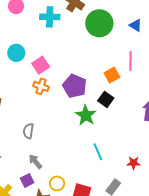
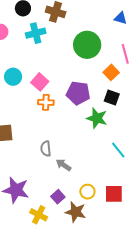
green circle: (99, 23) -> (87, 45), moved
gray arrow: (35, 162) -> (64, 165), moved

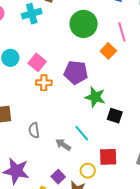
black square: (112, 98) -> (115, 116), moved
gray semicircle: (46, 149) -> (34, 130), moved
cyan line: (118, 150) -> (82, 133), moved
red square: (114, 194) -> (108, 157), moved

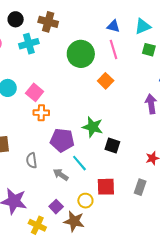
pink line: (122, 32) -> (113, 49), moved
purple pentagon: (76, 72) -> (62, 140), moved

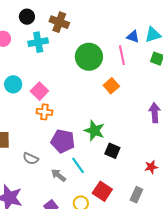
blue triangle: (113, 26) -> (133, 37), moved
gray semicircle: (32, 160) -> (31, 159), turned -63
red square: (106, 187) -> (102, 191), turned 30

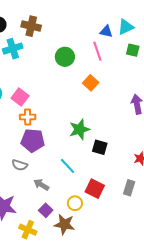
green circle: (89, 57) -> (65, 57), size x0.7
green star: (94, 131) -> (79, 129), turned -30
purple pentagon: (63, 141) -> (33, 140), moved
gray arrow: (58, 175) -> (41, 185), moved

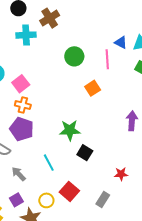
brown cross: (31, 26) -> (50, 18), turned 30

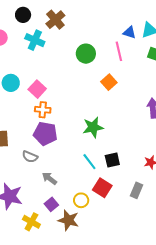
cyan cross: (26, 35) -> (35, 40), turned 36
black square: (85, 153) -> (112, 160), moved, turned -35
cyan line: (49, 163) -> (89, 162), moved

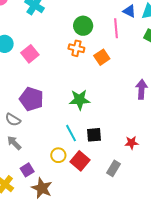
orange cross: (43, 110) -> (76, 48), moved
gray arrow: (49, 178) -> (14, 143), moved
yellow circle: (81, 200) -> (58, 155), moved

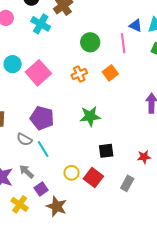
orange cross: (76, 48) -> (79, 74), moved, turned -35
pink square: (30, 54) -> (38, 73), size x1.4
cyan line: (71, 133) -> (43, 149), moved
gray arrow: (14, 143) -> (27, 172), moved

